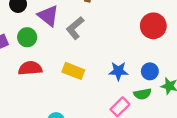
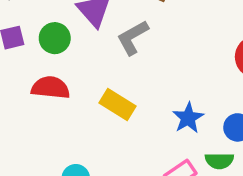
blue star: (118, 71) -> (188, 118), turned 30

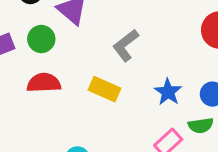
gray L-shape: (133, 37) -> (126, 45), moved

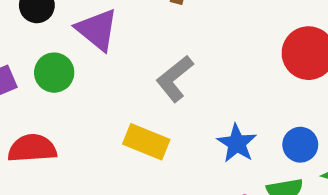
red semicircle: (44, 83) -> (32, 148), moved

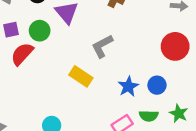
blue circle: (300, 145) -> (157, 85), moved
red semicircle: (32, 148) -> (22, 54), moved, turned -55

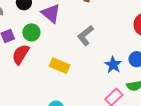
yellow rectangle: (81, 76) -> (60, 66), moved

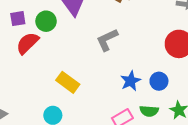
yellow rectangle: (60, 66) -> (68, 82), moved

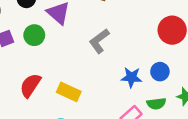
red semicircle: (27, 43) -> (30, 85), moved
blue star: (131, 81) -> (131, 77), turned -30

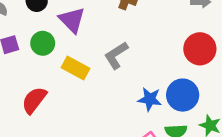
blue circle: (160, 72) -> (183, 95), size x1.5
yellow rectangle: (69, 92) -> (75, 68), moved

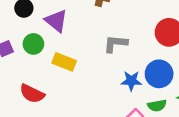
gray L-shape: (116, 55) -> (115, 44), moved, turned 45
red semicircle: (34, 100) -> (32, 94), turned -95

